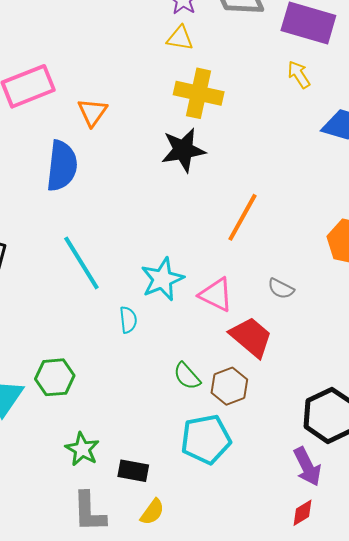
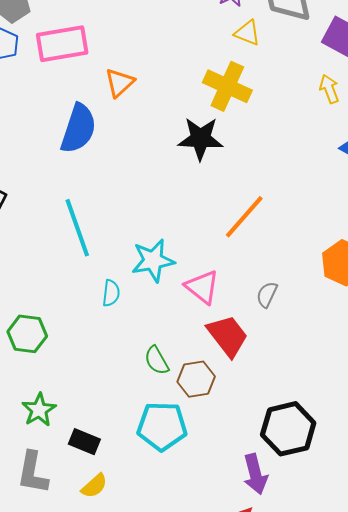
yellow triangle: (180, 38) -> (247, 33), moved
gray semicircle: (281, 289) -> (267, 295), turned 76

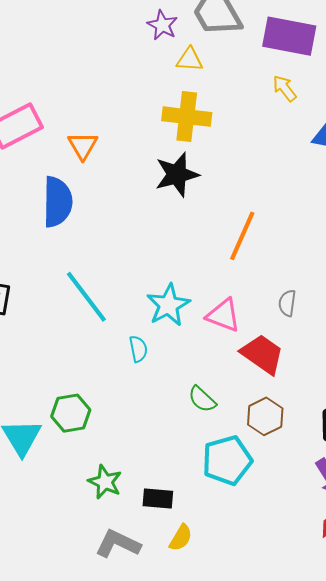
brown hexagon: (196, 379) -> (265, 416), moved
gray L-shape: (33, 473) -> (118, 544), turned 123

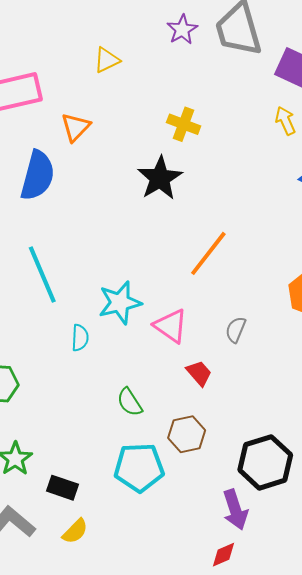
yellow triangle: (190, 60) -> (107, 60), moved, turned -44
yellow cross: (187, 117) -> (184, 124), size x0.7
black star: (177, 175) -> (160, 178), turned -30
red trapezoid: (262, 354) -> (199, 373), size x0.6

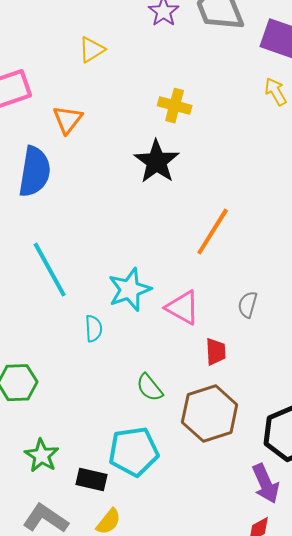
red trapezoid: (199, 373) -> (216, 352), turned 44
brown hexagon: (187, 434) -> (210, 414), size x1.5
cyan pentagon: (139, 467) -> (134, 452), moved

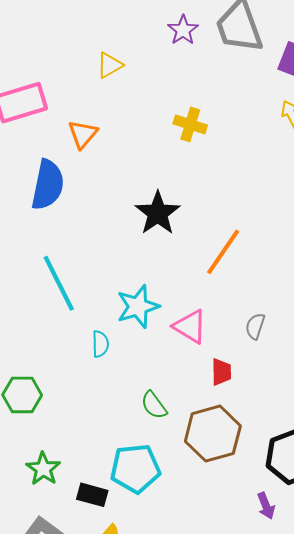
black star: (157, 162) -> (158, 213), moved
purple arrow: (266, 484) -> (266, 506), size x0.7

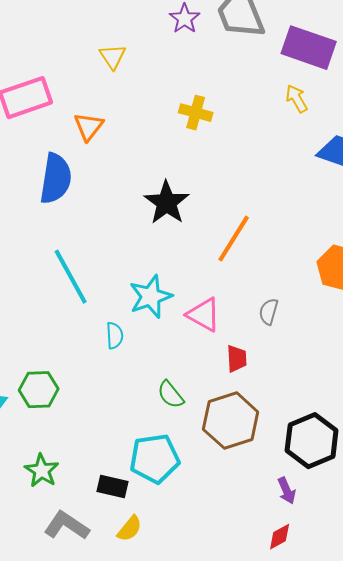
yellow triangle: (110, 65) -> (113, 57), turned -32
green star: (43, 469) -> (42, 471), moved

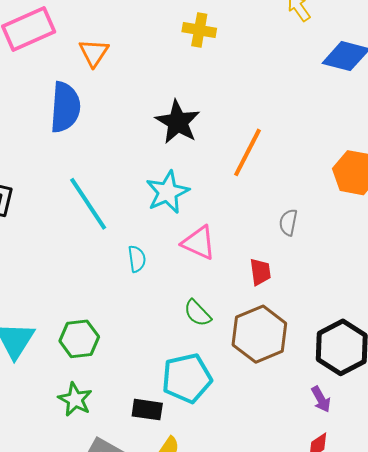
cyan star: (151, 297) -> (167, 192), moved
pink triangle: (204, 315) -> (199, 243), moved
green hexagon: (39, 390) -> (79, 339), moved

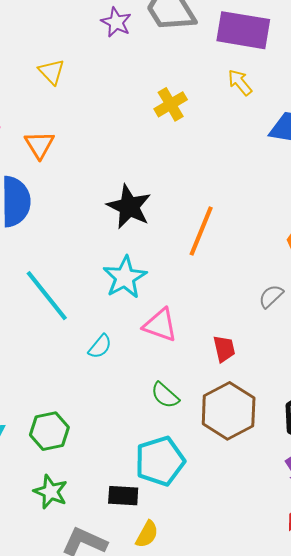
yellow cross: (199, 30) -> (171, 104), moved, turned -36
gray semicircle: (288, 222) -> (271, 296), moved, turned 40
cyan semicircle: (137, 259) -> (100, 346), turned 52

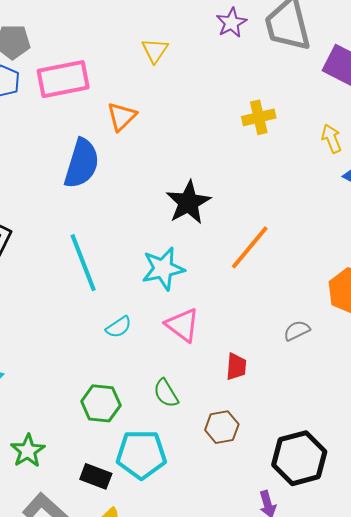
yellow arrow: (240, 82) -> (331, 139), moved
brown hexagon: (229, 411) -> (222, 427), size x0.6
green hexagon: (49, 431) -> (101, 403), moved

